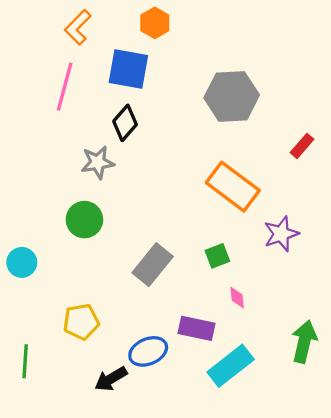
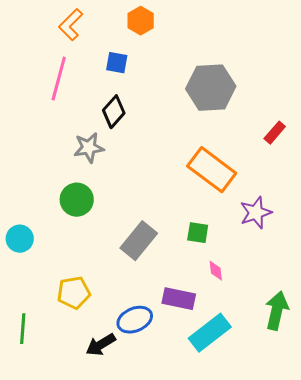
blue square: (128, 69) -> (117, 63), size x0.6
green square: (217, 256) -> (198, 233), turned 30

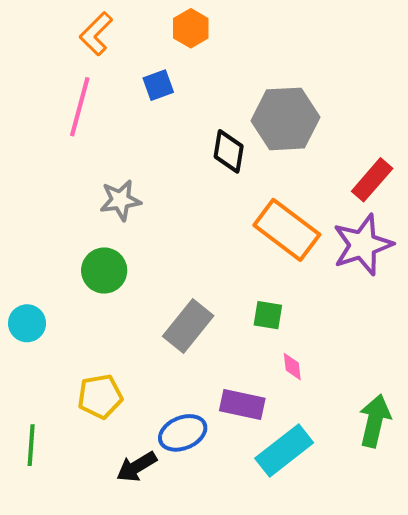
blue square: (117, 63) -> (158, 85), turned -30
black diamond: (114, 112) -> (229, 151), moved, turned -32
red rectangle: (275, 133) -> (372, 180), size x1.4
purple star: (256, 213) -> (363, 245), moved, size x1.4

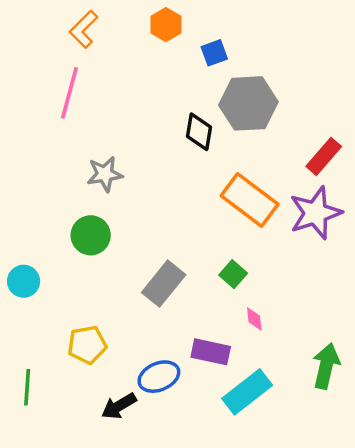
blue square: (158, 85) -> (214, 53), moved
green square: (268, 315) -> (233, 274), turned 32

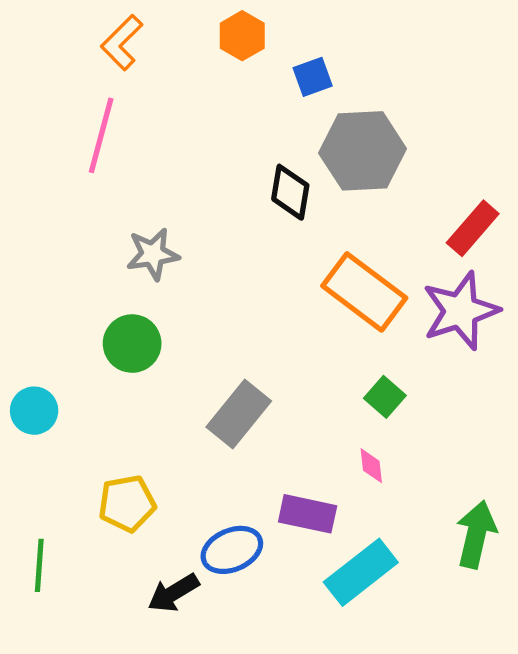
green square: (233, 274) -> (385, 397), moved

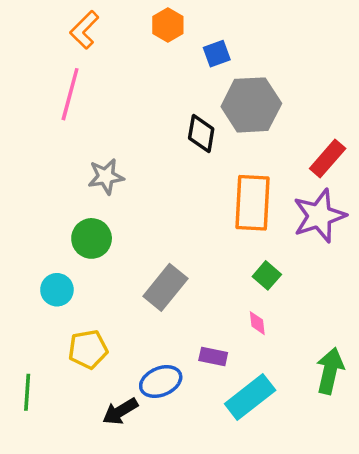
orange rectangle: (364, 292) -> (252, 203), turned 56
cyan circle: (34, 411) -> (57, 290), moved
purple rectangle: (308, 514) -> (213, 356), size x0.7

